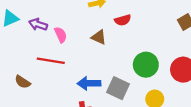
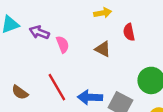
red semicircle: (123, 20) -> (129, 32), turned 91
red line: (51, 61) -> (57, 87), moved, turned 48

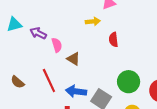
brown triangle: (103, 49) -> (73, 59), moved

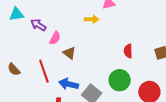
red semicircle: (113, 40) -> (128, 51), moved
pink semicircle: (57, 45) -> (55, 38), turned 40

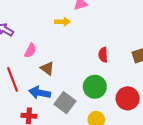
pink semicircle: (55, 38) -> (30, 50), moved
brown triangle: (69, 53) -> (47, 68), moved

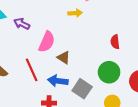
pink semicircle: (30, 50) -> (47, 42), size x1.5

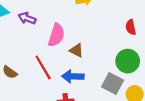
gray square: (82, 89) -> (113, 83), moved

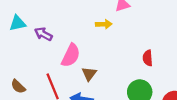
brown triangle: (76, 50) -> (89, 74), turned 32

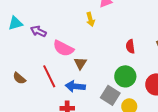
yellow arrow: (104, 24) -> (90, 19), turned 80
pink semicircle: (71, 55) -> (63, 48), turned 95

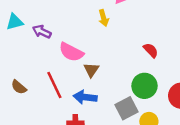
red semicircle: (130, 46) -> (151, 50), turned 144
gray square: (110, 95) -> (127, 108), turned 30

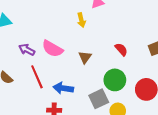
purple arrow: (42, 32) -> (27, 50), moved
brown triangle: (91, 70) -> (85, 57), moved

